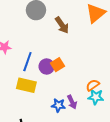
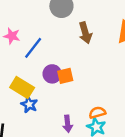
blue line: (27, 62) -> (33, 48), moved
blue star: (58, 105) -> (29, 104), moved

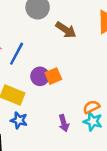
brown arrow: (85, 33) -> (66, 30), turned -30
blue star: (29, 104) -> (19, 120), moved

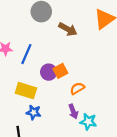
orange semicircle: (91, 107) -> (77, 88), moved
cyan star: (93, 121) -> (88, 122), moved

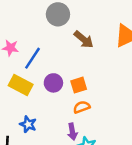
orange square: (60, 71) -> (79, 85), moved
yellow rectangle: (26, 91) -> (21, 85), moved

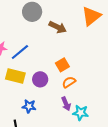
blue line: (33, 58) -> (20, 52), turned 30
purple circle: (53, 83) -> (40, 79), moved

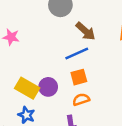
blue line: (20, 52) -> (77, 53), moved
yellow rectangle: (15, 76) -> (27, 88), moved

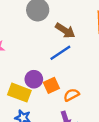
orange square: (79, 77) -> (51, 85), moved
purple circle: (48, 87) -> (34, 79), moved

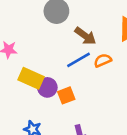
yellow rectangle: (19, 93) -> (31, 78), moved
orange semicircle: (71, 95) -> (103, 60), moved

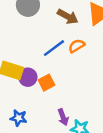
brown arrow: (85, 36) -> (68, 17), moved

